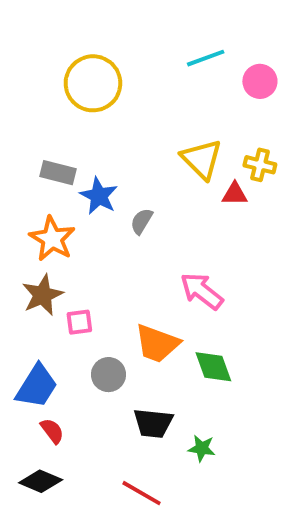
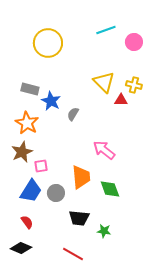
orange trapezoid: (157, 343) -> (81, 177), turned -115
blue trapezoid: (37, 386) -> (31, 191), moved

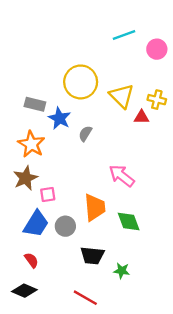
yellow circle: (48, 43) -> (81, 82), moved

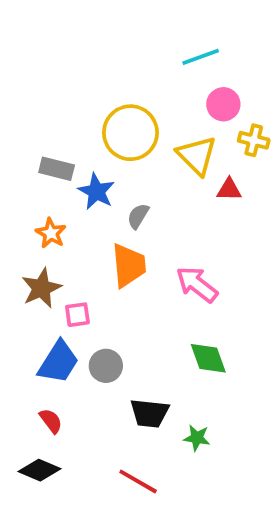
pink circle: (157, 49) -> (223, 104), moved
yellow cross: (157, 100) -> (254, 140), moved
orange star: (31, 144) -> (51, 233), size x0.7
orange trapezoid: (95, 207) -> (129, 265), moved

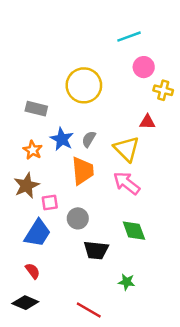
yellow triangle: (197, 155) -> (127, 149), moved
blue star: (96, 191) -> (62, 139), moved
gray circle: (106, 366) -> (78, 218), moved
black trapezoid: (149, 413) -> (96, 250), moved

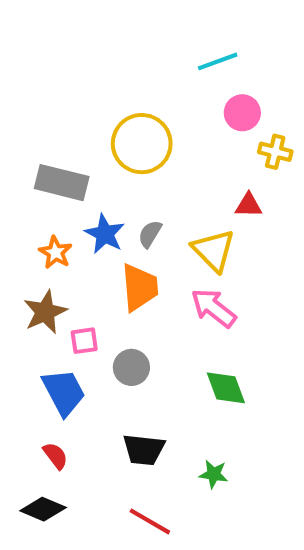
gray rectangle: (36, 109) -> (62, 183), size x1.4
blue trapezoid: (37, 233) -> (64, 392), turned -60
black trapezoid: (96, 250) -> (144, 450), moved

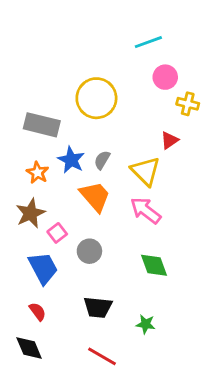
red triangle: (248, 205) -> (169, 140), turned -36
orange trapezoid: (140, 287) -> (95, 196), turned -36
pink square: (84, 341) -> (57, 233), turned -30
black diamond: (43, 509) -> (29, 348), turned 44

